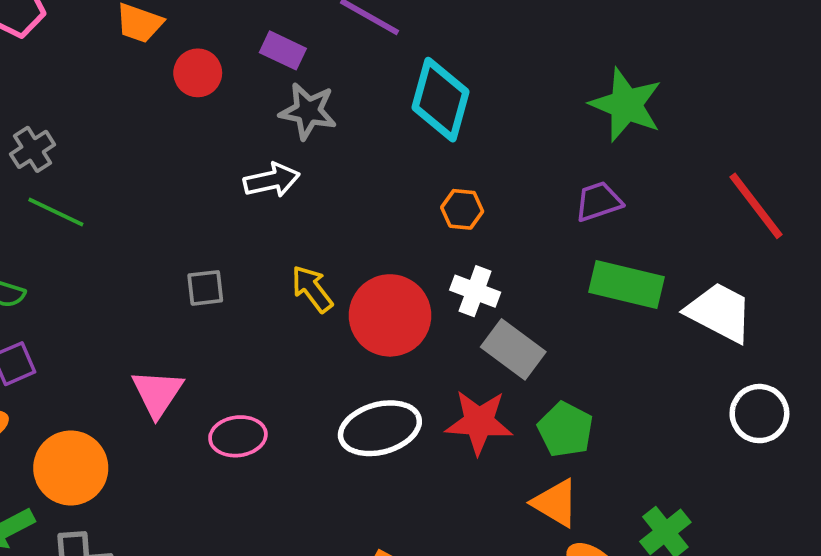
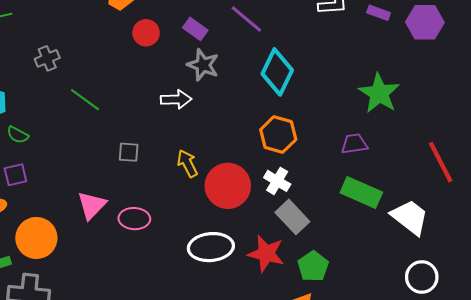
orange hexagon: (462, 209) -> (278, 135), size x1.6
green line: (56, 212) -> (85, 100), moved
pink ellipse: (238, 436) -> (134, 219), moved

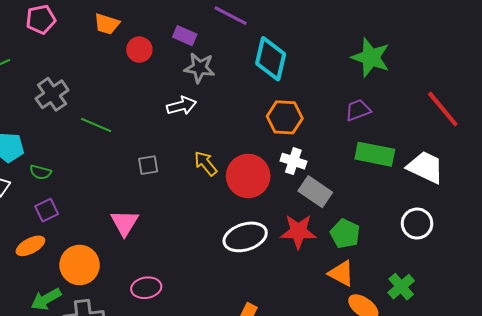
gray cross: (47, 58) -> (52, 94), size x1.4
pink ellipse: (134, 219) -> (146, 288), moved
white circle: (422, 277) -> (417, 224), moved

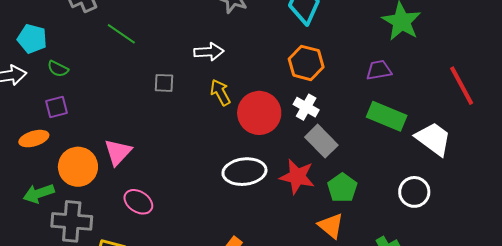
white arrow: (182, 106) -> (209, 52), moved
pink triangle: (125, 223) -> (118, 152), moved
pink ellipse: (146, 288) -> (138, 202), turned 32

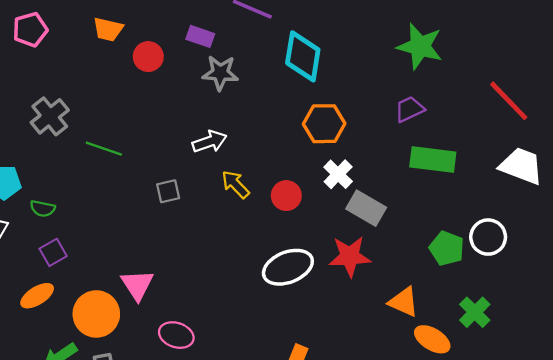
white cross: (306, 107) -> (338, 174), turned 30
red circle: (259, 113) -> (286, 196), size x0.6
white trapezoid: (433, 139) -> (521, 166), moved
green pentagon: (342, 188) -> (447, 248), moved

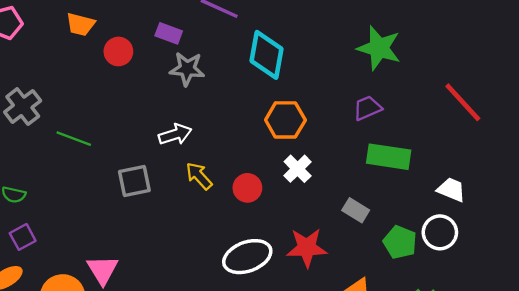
white trapezoid: (521, 166) -> (451, 190), moved, size x0.7
gray square: (168, 191) -> (134, 181), size x1.4
gray rectangle: (366, 208) -> (356, 210), moved, size x0.7

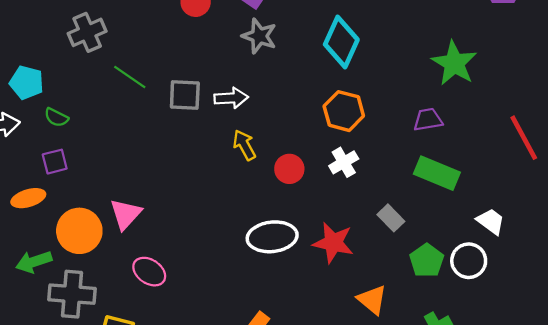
gray square: (134, 181) -> (185, 95), moved

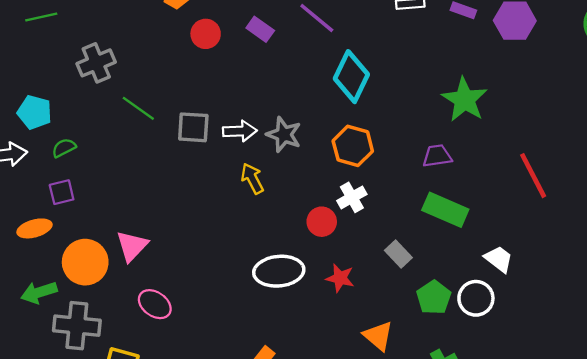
gray star: (259, 36) -> (284, 135), moved
green semicircle: (56, 117) -> (64, 148), turned 125
red circle: (289, 169) -> (322, 222), moved
red star: (333, 243) -> (340, 278), size x0.7

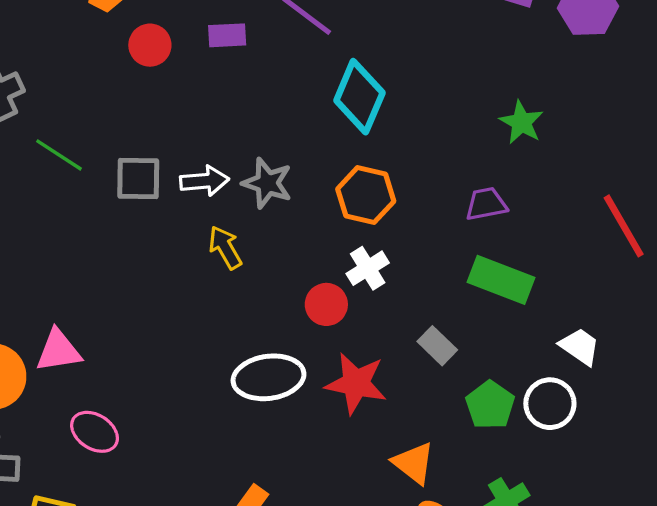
purple rectangle: (260, 29) -> (227, 35), turned -36
green star: (465, 100) -> (521, 122), size x0.7
pink triangle: (132, 246) -> (58, 351), turned 40
red star: (340, 278) -> (356, 383), size x1.5

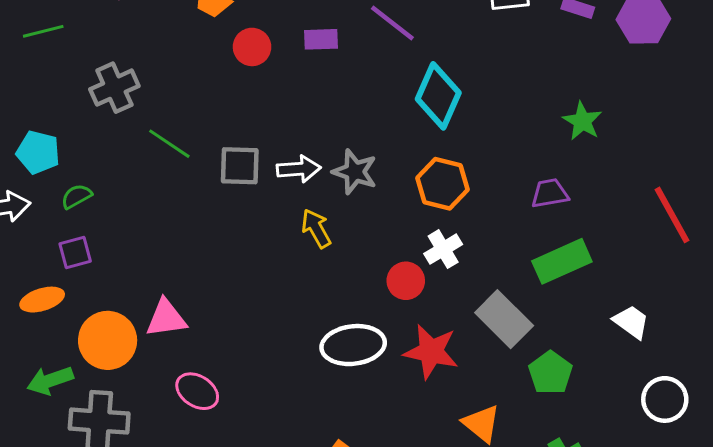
green rectangle: (501, 280) -> (562, 261), turned -46
gray rectangle: (437, 346) -> (504, 319), size x1.6
white circle: (550, 404) -> (665, 399), moved

